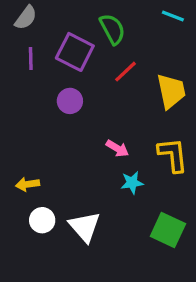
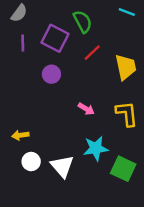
cyan star: (132, 183) -> (96, 148), moved, size x1.5

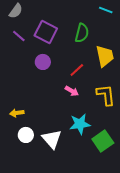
green semicircle: (83, 22) -> (82, 33), moved, turned 42
purple line: (23, 43) -> (19, 36), turned -48
red line: (92, 53) -> (77, 70), moved
green square: (123, 169) -> (103, 141), turned 30

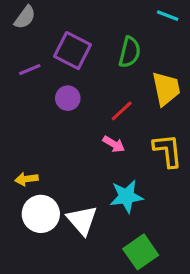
purple line: (19, 36) -> (30, 70), moved, turned -64
white circle: (26, 135) -> (41, 214), size x1.5
green square: (103, 141) -> (141, 252), moved

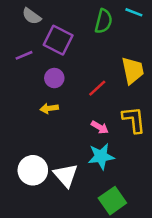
gray semicircle: (25, 17) -> (32, 16), moved, turned 90
green semicircle: (130, 52) -> (104, 21), moved
pink arrow: (114, 144) -> (100, 127), moved
yellow arrow: (27, 179) -> (49, 108), moved

